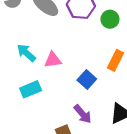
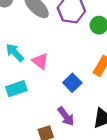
pink triangle: (53, 60) -> (40, 61), turned 42

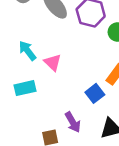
blue square: (72, 83) -> (95, 93), moved

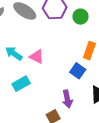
purple arrow: (73, 122) -> (67, 99), turned 36

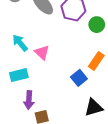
purple arrow: (67, 99) -> (29, 100), moved

